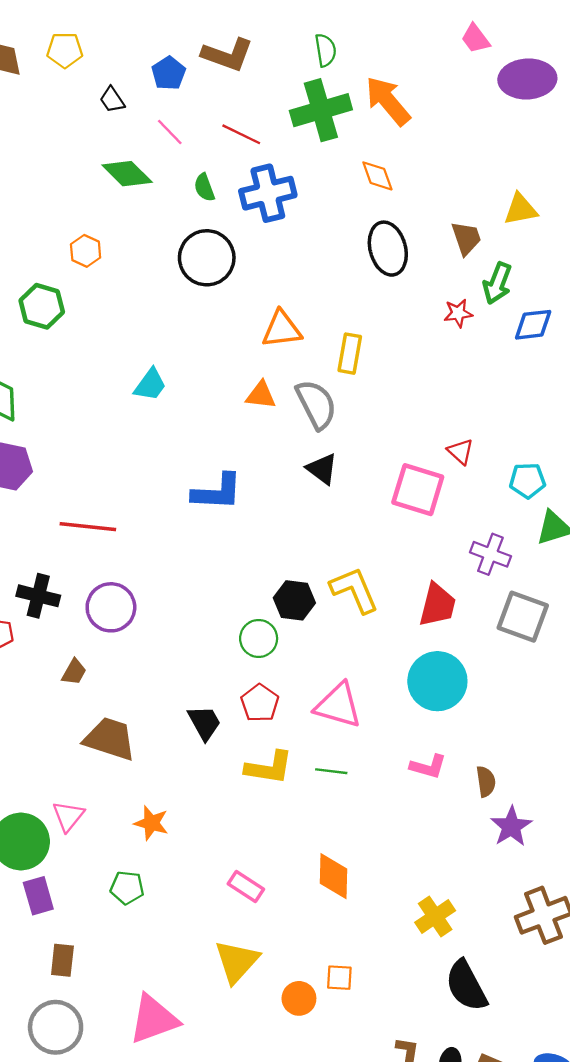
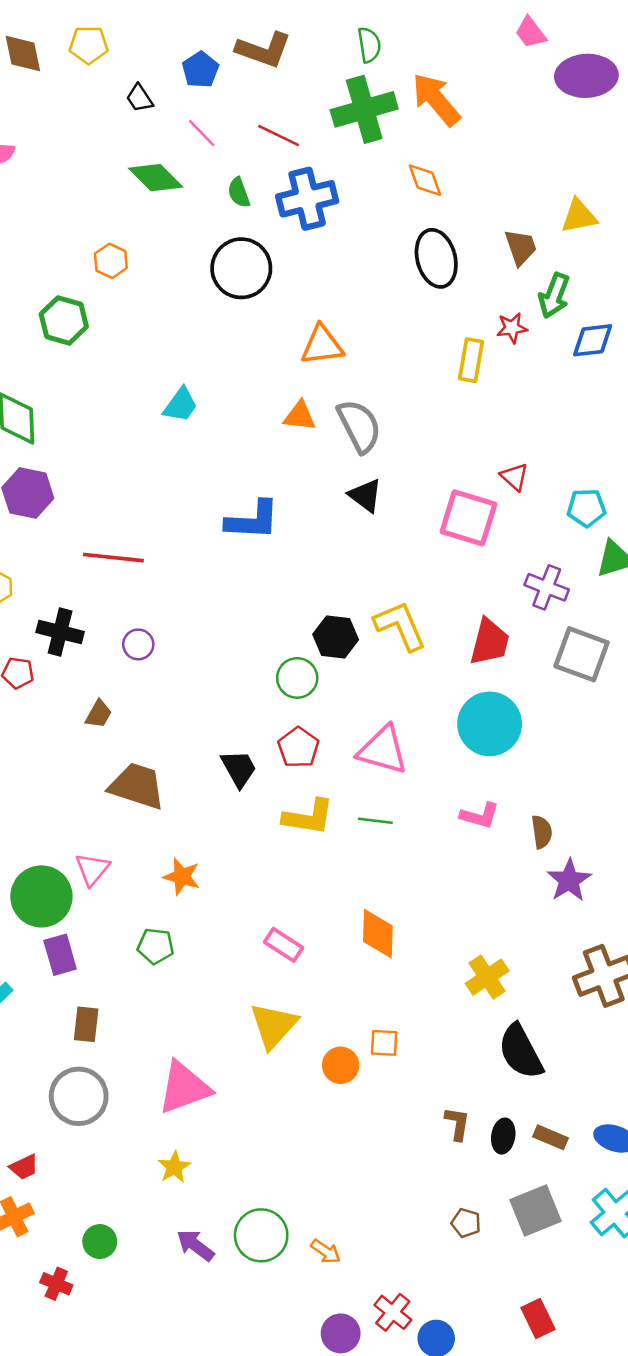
yellow rectangle: (350, 354) -> (471, 360), moved
purple circle: (111, 607) -> (138, 644), size x0.6

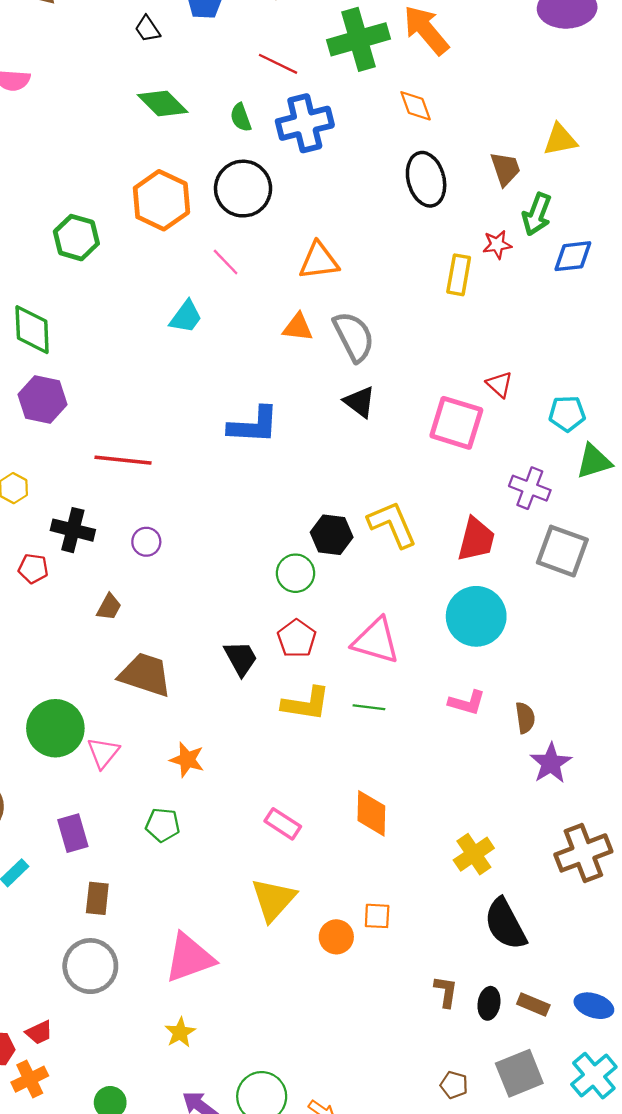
pink line: (202, 133) -> (226, 262), moved
orange hexagon: (111, 261) -> (161, 200), moved, size x1.8
green circle: (41, 896) -> (55, 728), moved

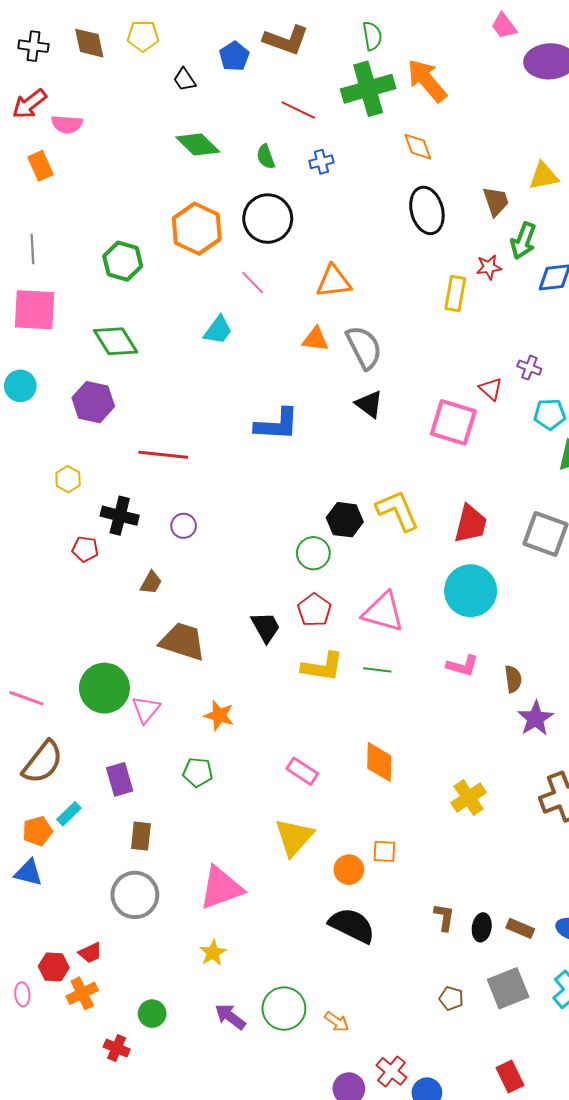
blue cross: (305, 123) -> (321, 162), size x0.5
green diamond: (32, 330) -> (116, 341), moved, turned -30
purple cross: (530, 488) -> (529, 368), moved, size x0.7
black semicircle: (505, 924) -> (352, 925), moved, turned 144

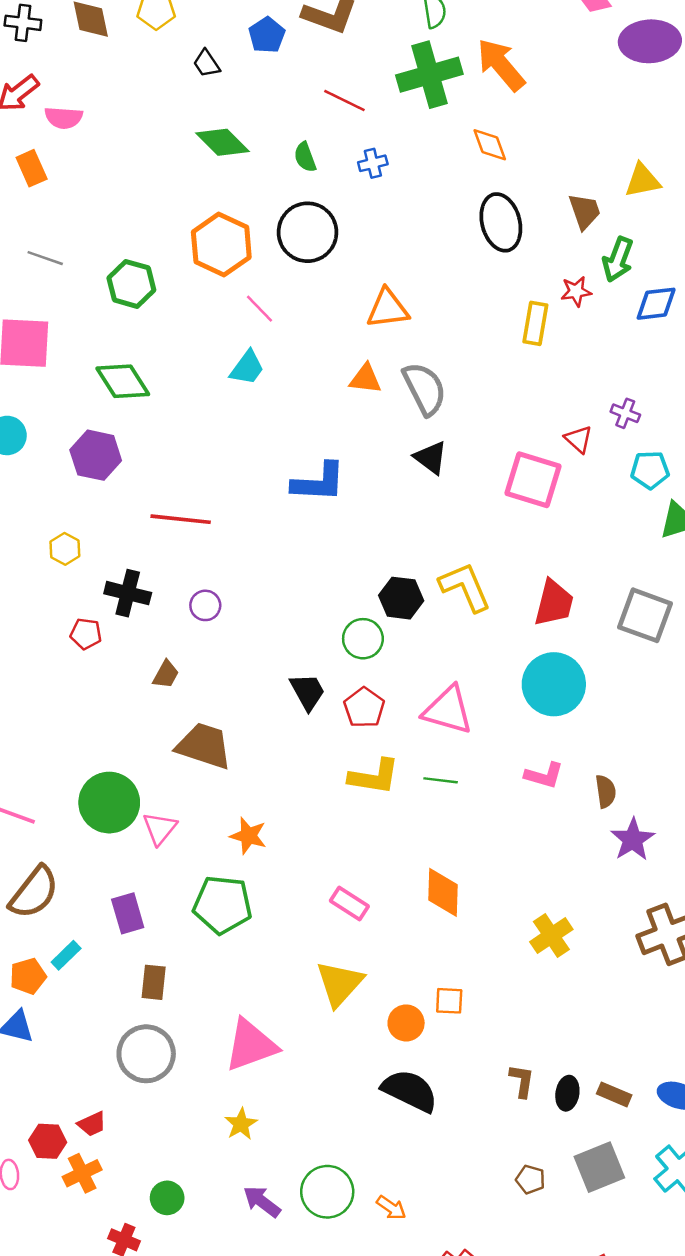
gray line: (32, 249) -> (45, 258), moved, turned -68
pink line: (253, 282) -> (259, 309), moved
black trapezoid: (266, 627) -> (308, 692), moved
green pentagon: (198, 772) -> (223, 905), size x1.6

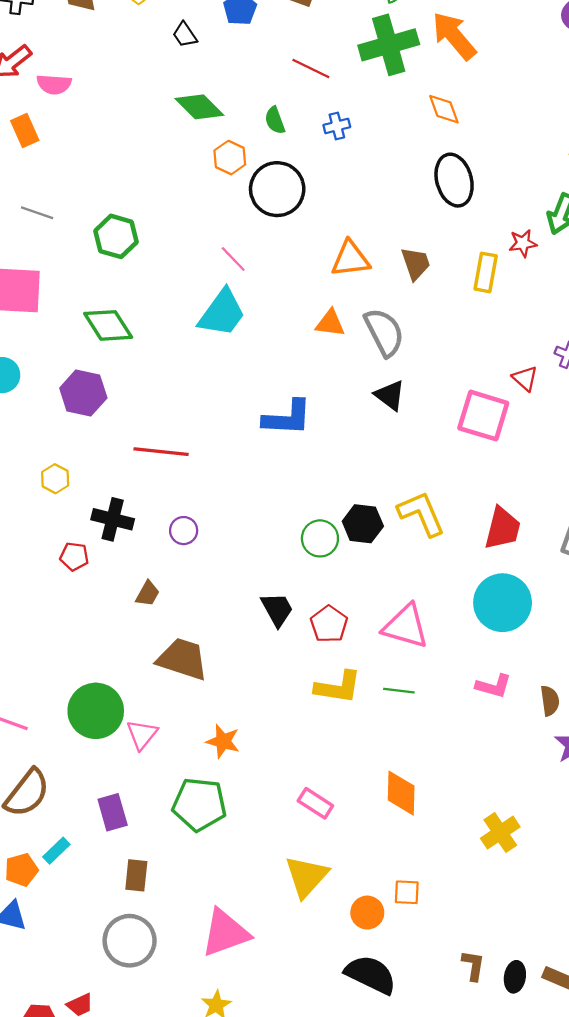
brown trapezoid: (585, 211) -> (416, 263), moved
orange hexagon: (221, 245) -> (230, 158), moved, size x0.6
cyan trapezoid: (247, 368) -> (222, 313), size x1.5
green circle: (363, 639) -> (320, 538), moved

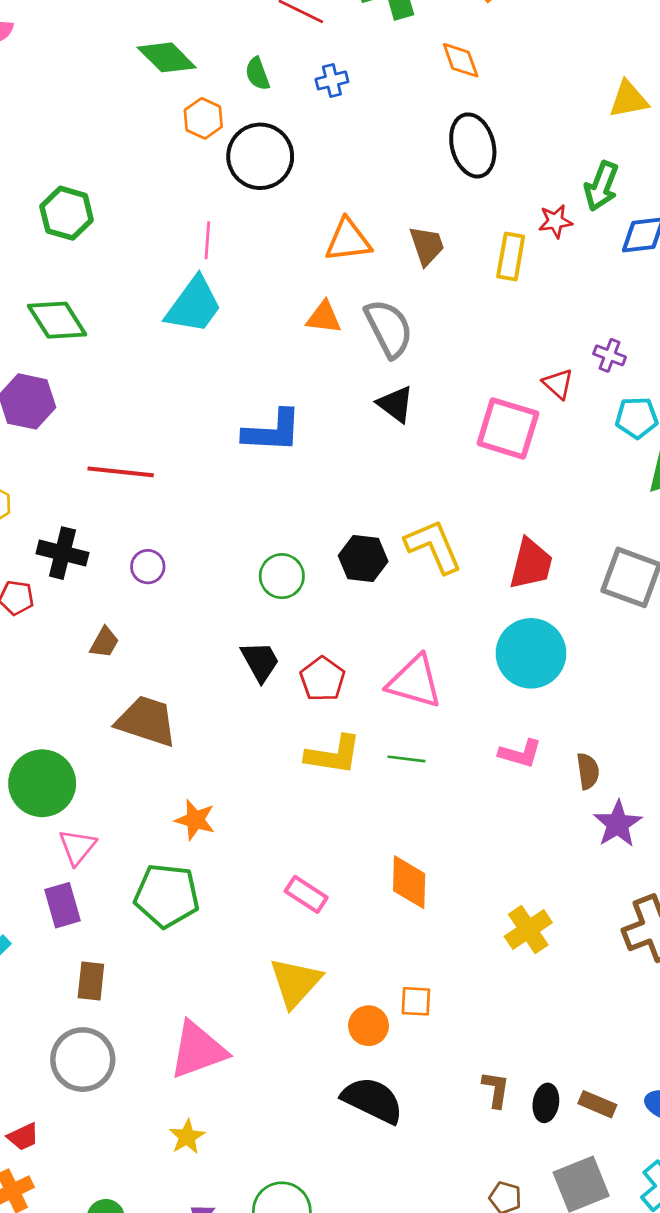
pink line: (233, 259) -> (207, 240), turned 48
green circle: (320, 538) -> (282, 576), moved
pink triangle: (142, 735) -> (77, 847), moved

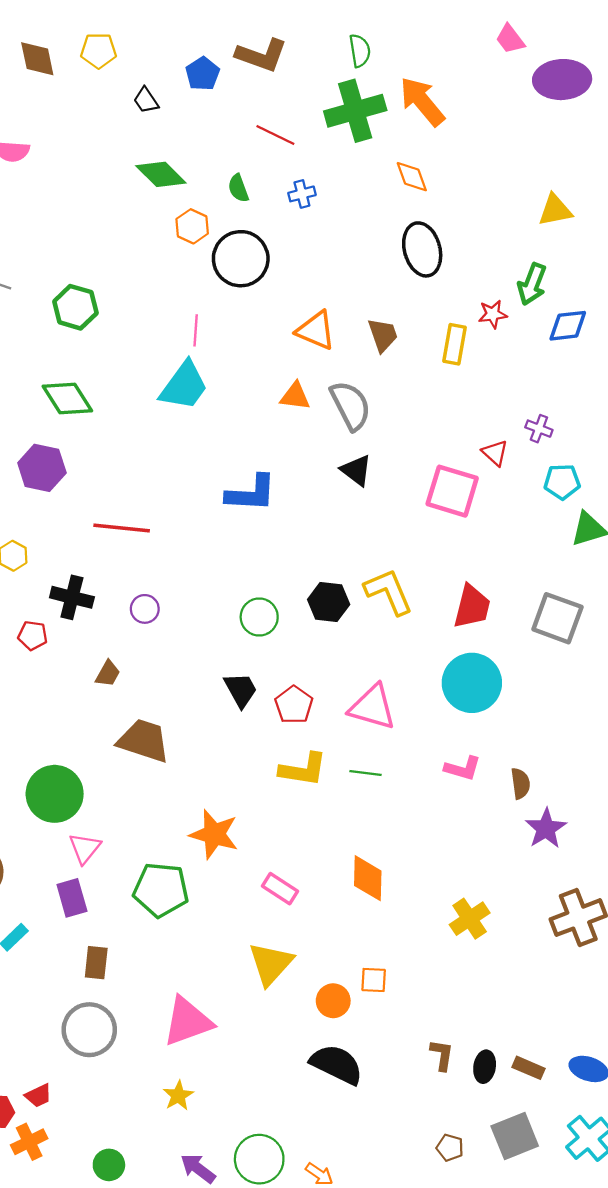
orange triangle: (348, 240) -> (316, 330), turned 30
orange star: (195, 820) -> (214, 834), moved, size x1.4

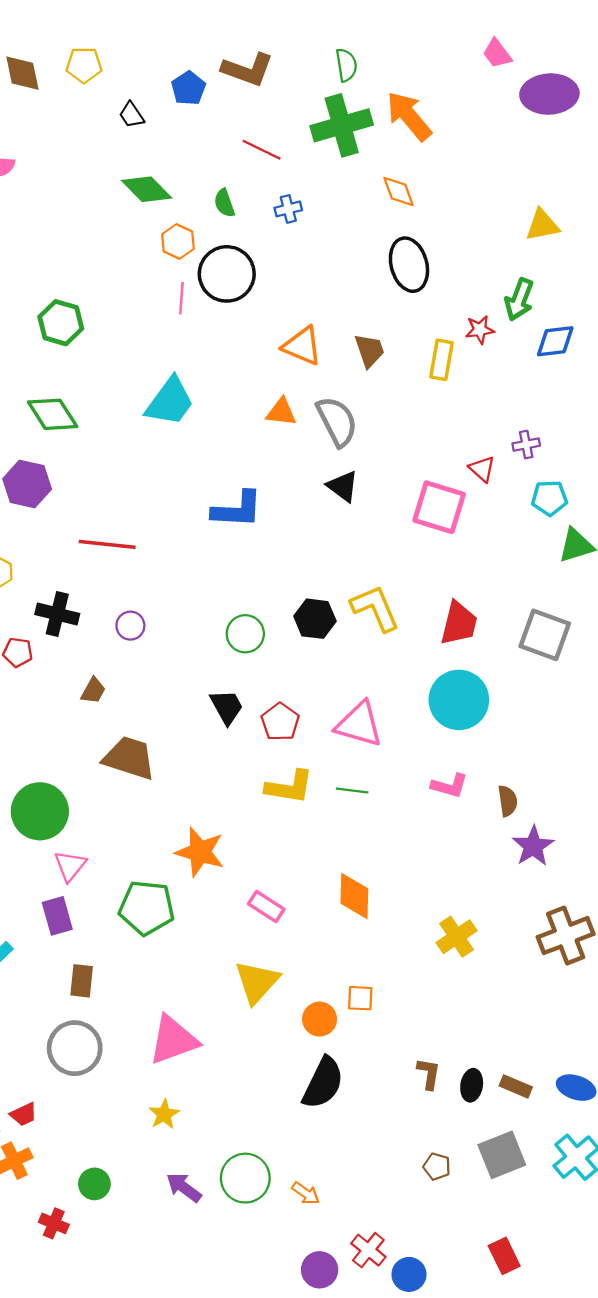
pink line: (196, 330) -> (181, 298), moved
purple cross: (539, 429) -> (526, 445), turned -32
black semicircle: (337, 1064) -> (323, 1083), turned 90

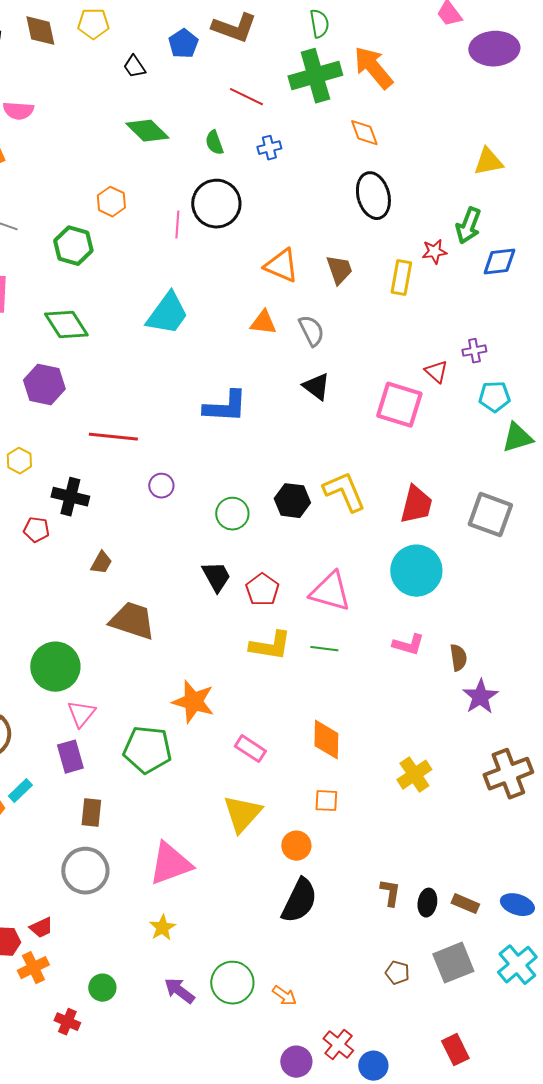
orange hexagon: (178, 241) -> (111, 202), moved
gray semicircle: (337, 421) -> (311, 331), size x0.7
purple circle: (130, 626) -> (161, 486), moved
orange square: (360, 998) -> (326, 801), moved

